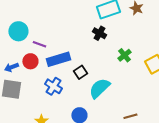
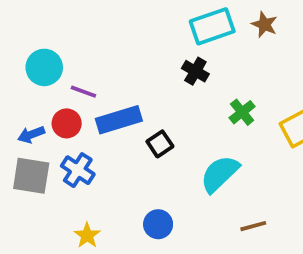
blue cross: (53, 86) -> (78, 170), moved
cyan semicircle: (99, 88) -> (220, 174), moved

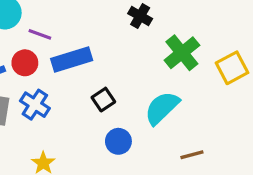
green cross: (242, 112) -> (182, 53), size x1.5
black square: (160, 144) -> (103, 100), moved
blue circle: (158, 224) -> (118, 141), moved

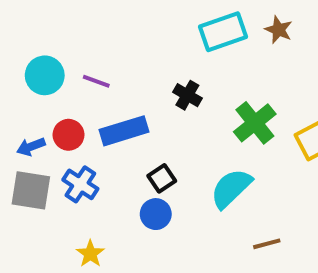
black cross: (140, 16) -> (187, 95), moved
purple line: (40, 34) -> (96, 81), moved
blue circle: (118, 141) -> (156, 214), moved

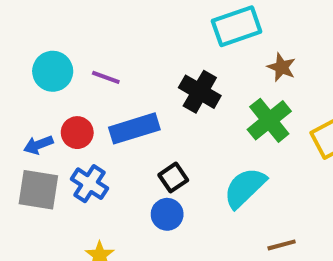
brown star: (279, 30) -> (282, 67), moved
black cross: (187, 95) -> (200, 92), size x1.4

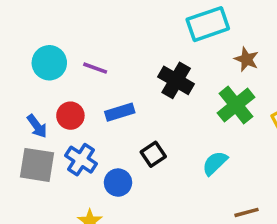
blue rectangle: (134, 128) -> (120, 112), size x0.7
blue arrow: (38, 145) -> (37, 126), turned -105
cyan semicircle: (245, 188) -> (215, 163), size x0.7
blue circle: (167, 214) -> (118, 183), moved

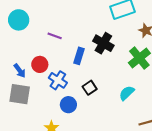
cyan circle: (49, 63) -> (19, 20), moved
blue rectangle: (120, 112) -> (79, 56), moved, turned -56
blue cross: (81, 160) -> (58, 80), moved

